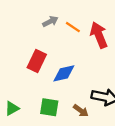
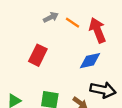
blue diamond: (64, 73) -> (90, 61), moved

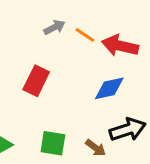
red arrow: (97, 30) -> (120, 46), turned -55
black arrow: (103, 90) -> (128, 130), turned -30

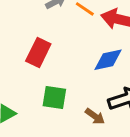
green square: (53, 143) -> (54, 97), moved

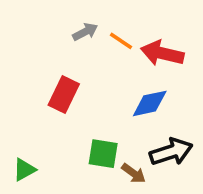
green square: (54, 97) -> (103, 154), moved

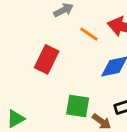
orange line: (121, 41) -> (89, 34), moved

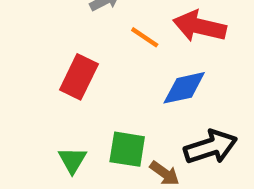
green triangle: (16, 119) -> (72, 160), moved, turned -30

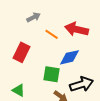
green square: (127, 149) -> (52, 74), moved
green triangle: (72, 160) -> (19, 90), turned -32

